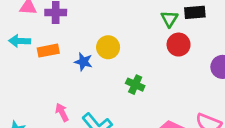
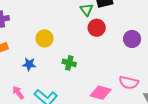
blue star: (83, 62) -> (29, 64), moved

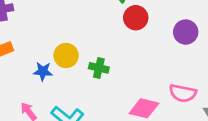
yellow circle: (44, 38) -> (66, 55), moved

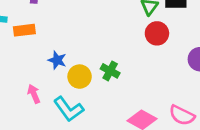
yellow circle: (66, 55) -> (80, 77), moved

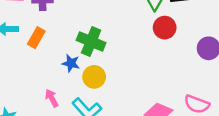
orange rectangle: (24, 30) -> (36, 38), turned -48
green cross: (110, 71) -> (91, 41), moved, size x1.5

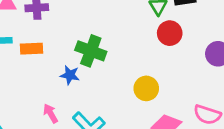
orange rectangle: (36, 38) -> (31, 49), turned 60
yellow circle: (94, 77) -> (146, 88), moved

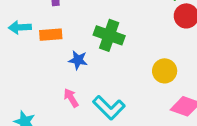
blue star: (70, 75) -> (78, 60), moved

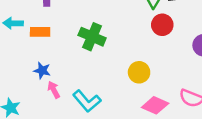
blue star: (78, 60) -> (42, 71), moved

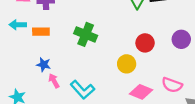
red circle: (162, 25) -> (145, 43), moved

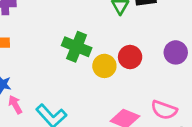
green cross: (86, 34) -> (77, 47), moved
yellow circle: (127, 64) -> (104, 66), moved

